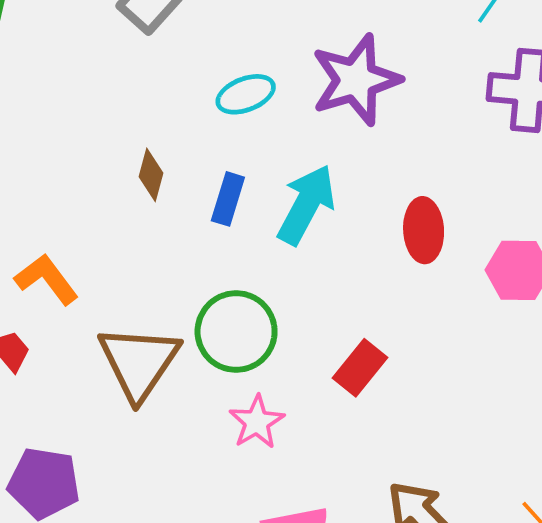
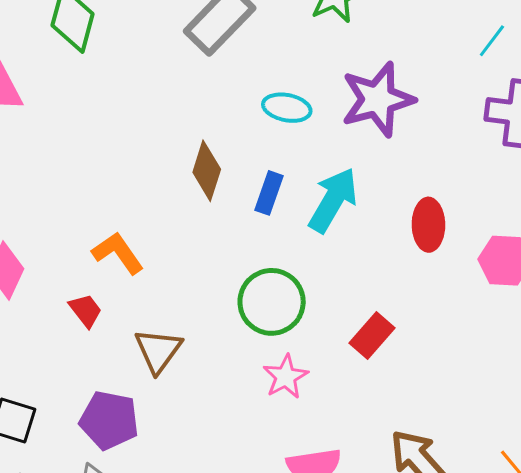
cyan ellipse: (246, 94) -> (287, 108), turned 30
brown diamond: (151, 175) -> (207, 171), size x1.4
brown triangle: (139, 362) -> (158, 350), moved, size x0.7

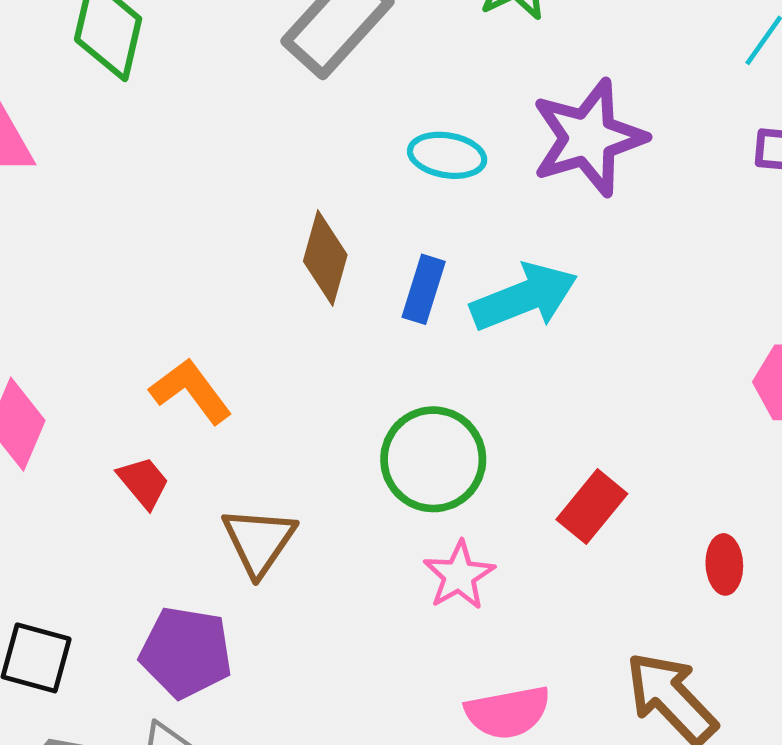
cyan arrow: (333, 200) -> (524, 297), turned 40
red ellipse: (428, 225) -> (724, 564), moved, size x0.7

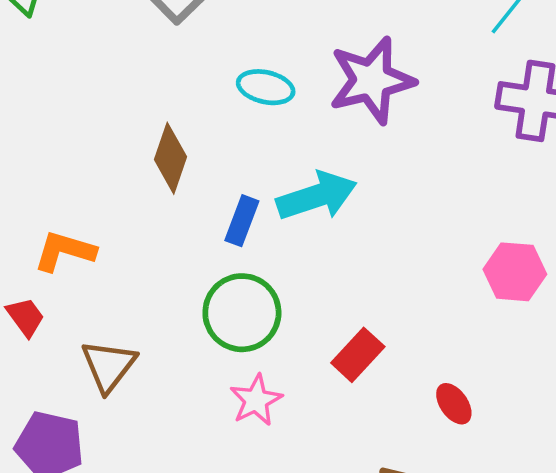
blue rectangle: (424, 289) -> (242, 221), moved
orange L-shape: (191, 391) -> (65, 251), turned -40
red ellipse: (724, 564) -> (454, 404), turned -36

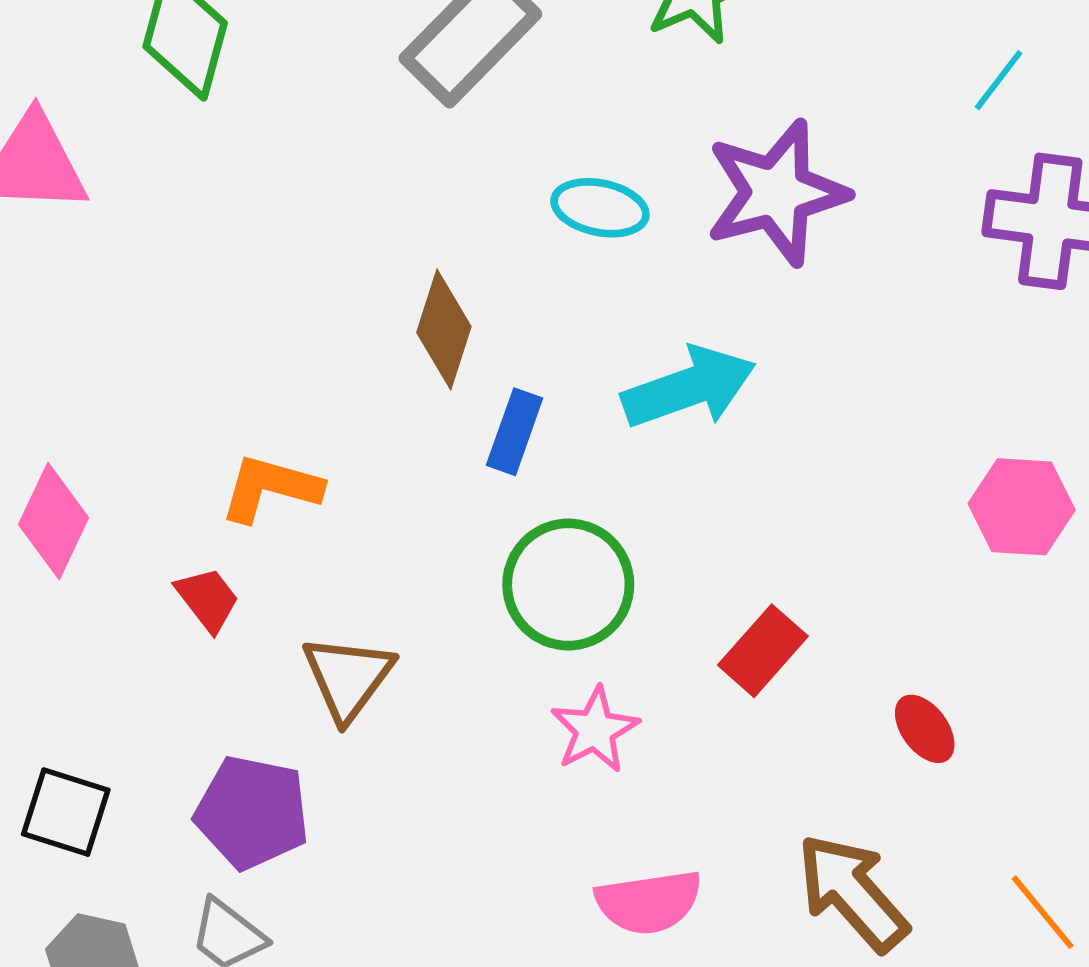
blue rectangle: (242, 221) -> (515, 432), moved

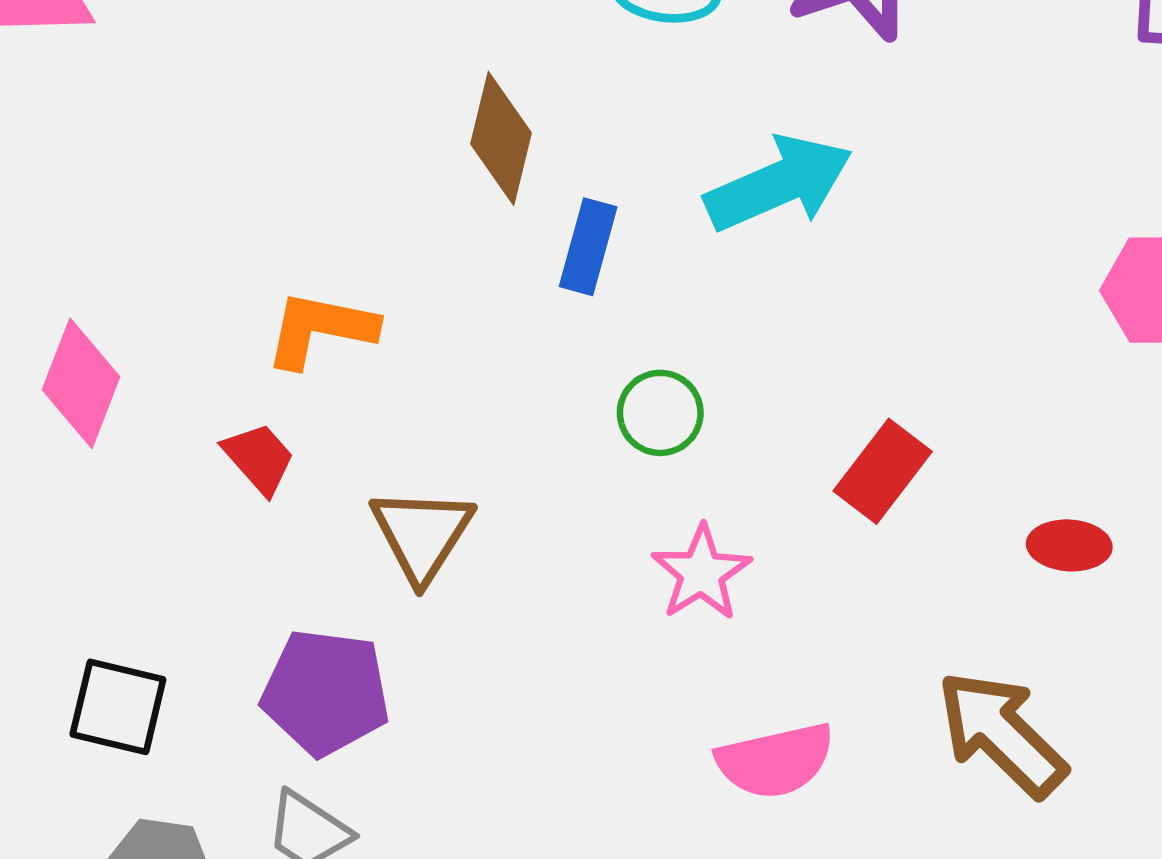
green circle: (568, 585) -> (660, 413), size x0.6
red ellipse: (925, 729) -> (1069, 545), turned -46

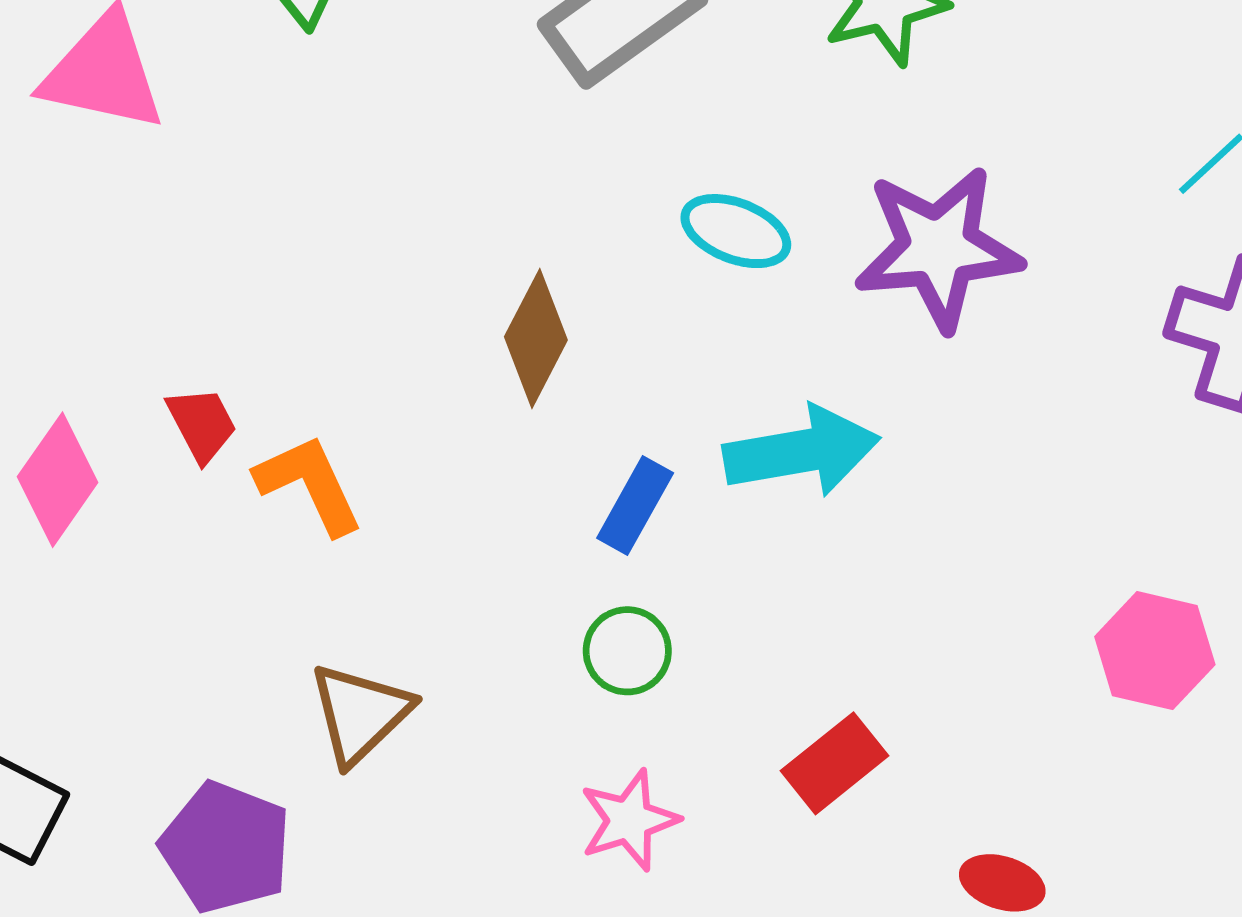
blue rectangle: (588, 247) -> (635, 506), moved
orange L-shape: (320, 329) -> (309, 484), turned 40
red trapezoid: (259, 458) -> (202, 424), moved

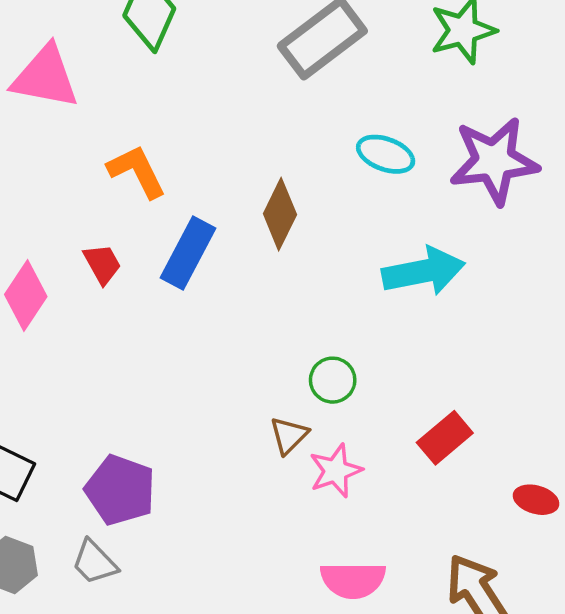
orange L-shape: (309, 484) -> (137, 171), moved
blue rectangle: (635, 506) -> (188, 253), moved, size x1.4
brown triangle: (360, 713) -> (289, 435), moved, size x0.7

